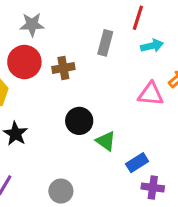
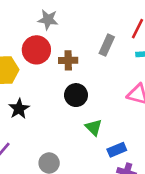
black circle: (79, 121) -> (76, 95), moved

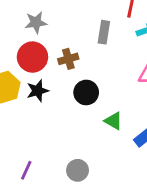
black star: (19, 109) -> (38, 91), moved, turned 30

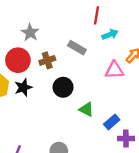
gray star: (36, 22) -> (30, 33), moved, turned -30
gray rectangle: (104, 32) -> (77, 48), moved, turned -66

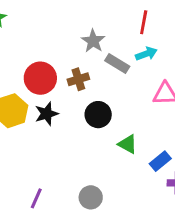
gray star: (30, 33) -> (93, 41), moved
cyan arrow: (110, 34) -> (146, 54), moved

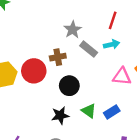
red circle: (40, 78) -> (34, 71), moved
black star: (46, 114) -> (60, 115), moved
blue rectangle: (160, 161) -> (112, 112), moved

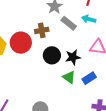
cyan arrow: (112, 44) -> (89, 19), turned -152
black star: (60, 115) -> (73, 57), moved

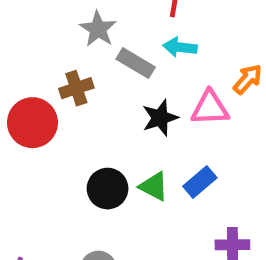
black circle: (52, 55) -> (108, 189), moved
black star: (73, 57) -> (160, 118), moved

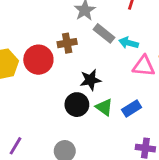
cyan arrow: (180, 47) -> (129, 43), moved
black star: (160, 118) -> (90, 80), moved

